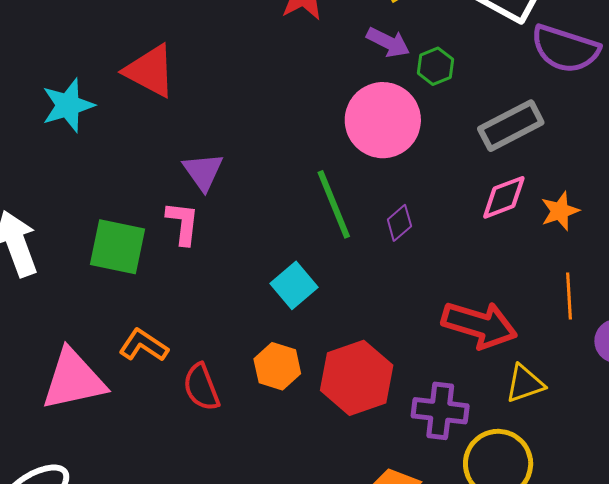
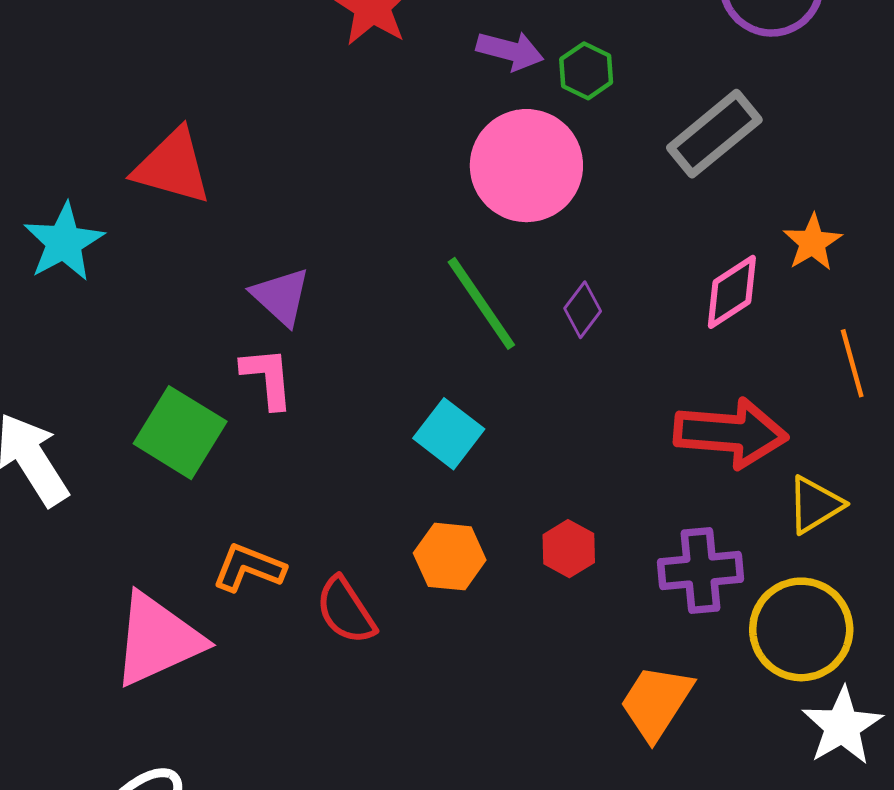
pink diamond: (504, 197) -> (732, 292), moved
green square: (118, 247) -> (180, 433), turned 32
red hexagon: (357, 378) -> (569, 549), size x0.5

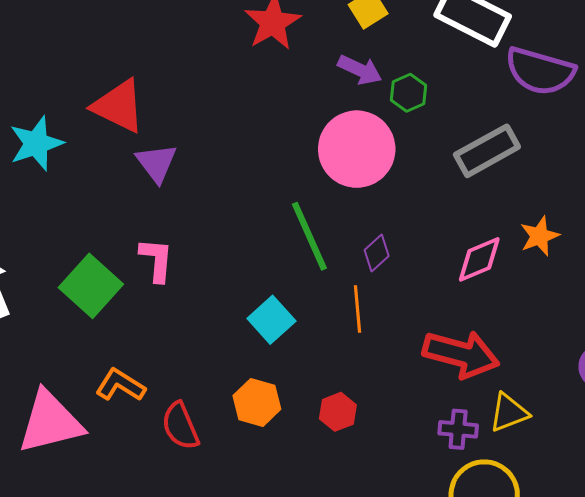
purple triangle: (281, 296) -> (156, 163), moved
orange line: (852, 363) -> (357, 309), moved
purple cross: (701, 570) -> (458, 429), moved, size x0.7

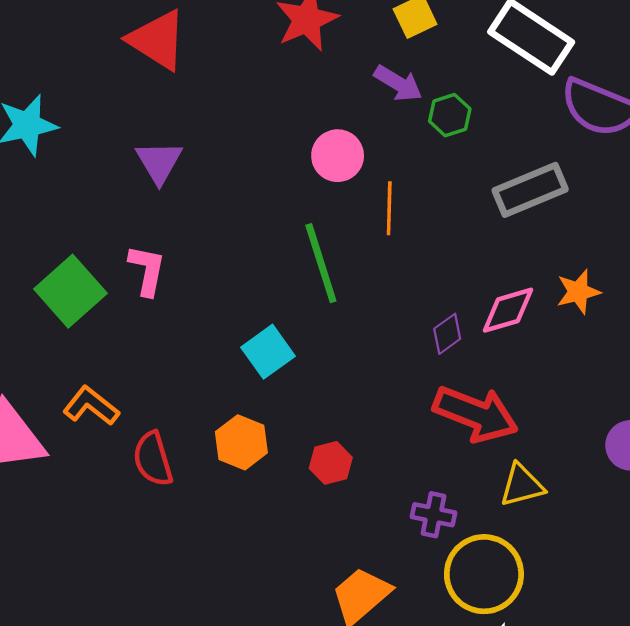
red triangle: (119, 106) -> (157, 40), moved
pink circle: (357, 149) -> (338, 156), moved, size x0.6
purple diamond: (377, 253) -> (447, 334), moved
orange line: (357, 309) -> (389, 208), moved
purple cross: (458, 429) -> (433, 515), moved

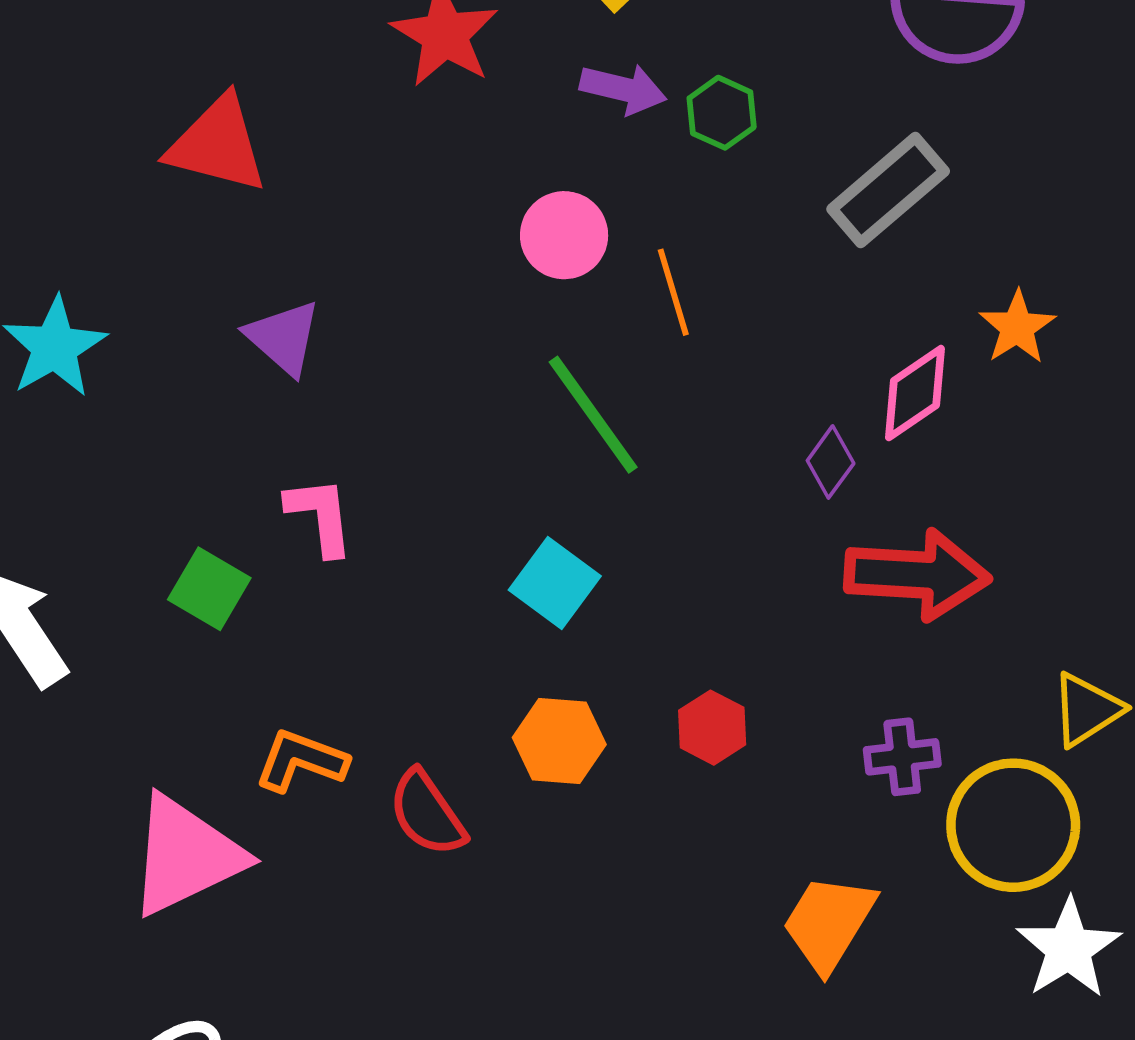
green square: (70, 291) -> (209, 589), size x0.7
yellow triangle: (522, 485) -> (1087, 710), moved

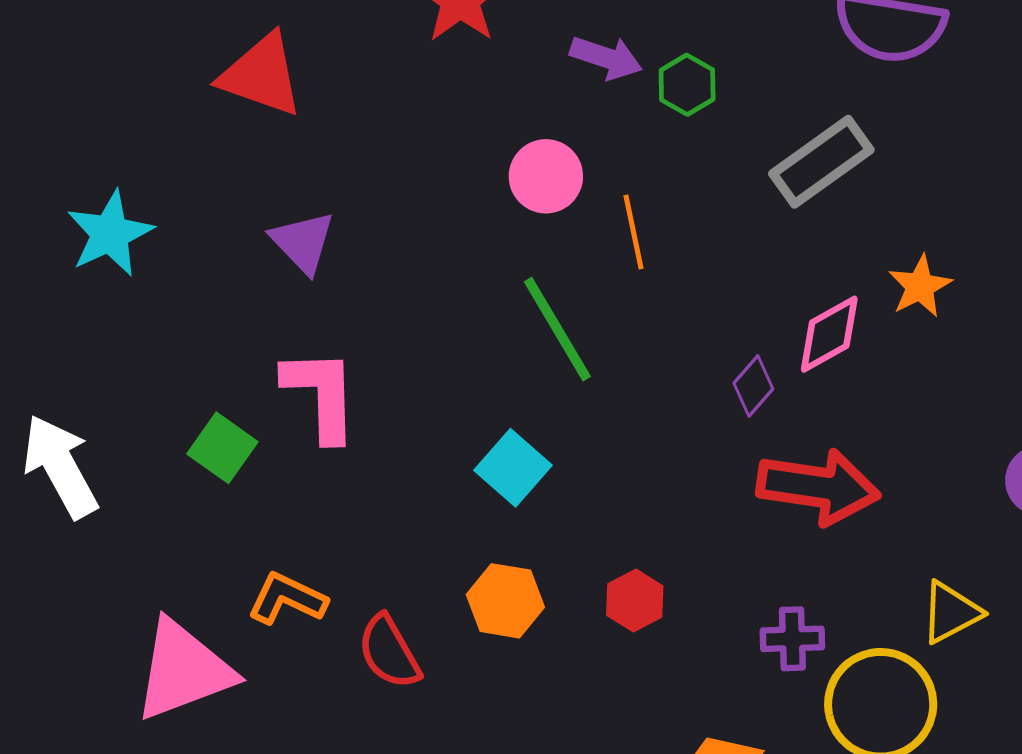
pink L-shape: (320, 516) -> (321, 395), size x1.4

